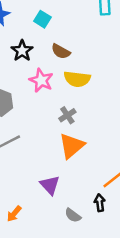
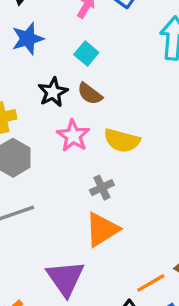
brown semicircle: (61, 51) -> (90, 94), moved
purple triangle: (50, 185) -> (65, 278), size x1.4

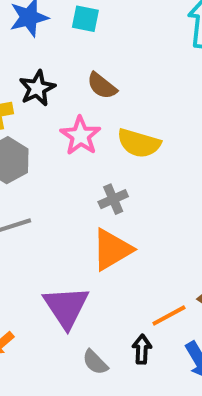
cyan square: (86, 54) -> (85, 19), moved, turned -30
black star: (53, 92) -> (37, 88), moved

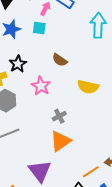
brown semicircle: (102, 86) -> (60, 60), moved
yellow semicircle: (139, 143) -> (88, 87), moved

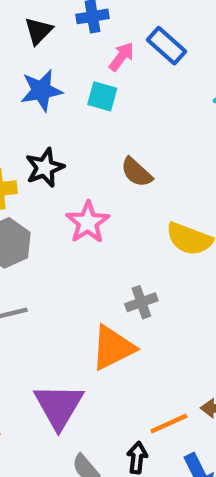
gray cross: (59, 116) -> (141, 302), moved

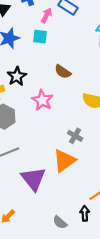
gray cross: (141, 302) -> (75, 136), turned -32
purple triangle: (59, 406) -> (33, 179), moved

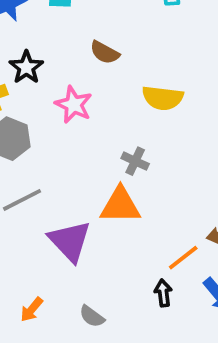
orange triangle: (64, 161) -> (120, 205), turned 40
gray semicircle: (60, 222) -> (92, 316), moved

